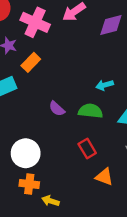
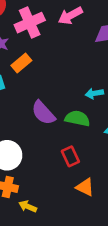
pink cross: (35, 22) -> (30, 23), turned 36
purple semicircle: (57, 109) -> (43, 113), size x1.5

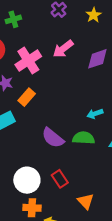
red rectangle: (70, 156) -> (60, 179), moved
orange triangle: (85, 187) -> (86, 201), moved, turned 30

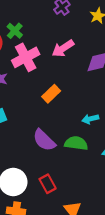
green cross: (13, 19) -> (15, 31), moved, turned -35
orange rectangle: (27, 97) -> (51, 94), moved

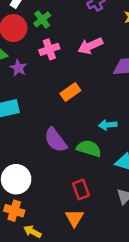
pink cross: (26, 57) -> (49, 49), size x0.7
red rectangle: (48, 184) -> (81, 189), moved

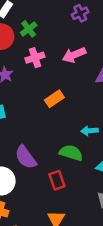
purple semicircle: (56, 140) -> (26, 157), moved
red rectangle: (81, 189) -> (57, 180), moved

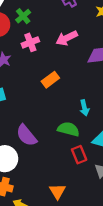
cyan arrow: (89, 131) -> (84, 108), turned -96
red rectangle: (57, 180) -> (79, 155), moved

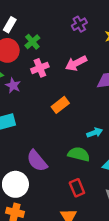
cyan arrow: (84, 108) -> (95, 133), turned -96
red rectangle: (79, 155) -> (77, 188), moved

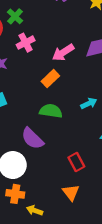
pink arrow: (76, 63) -> (63, 52), moved
green semicircle: (79, 154) -> (51, 111), moved

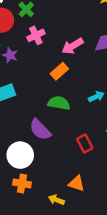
red rectangle: (76, 162) -> (85, 144), moved
orange triangle: (71, 192) -> (77, 183), turned -36
yellow arrow: (35, 210) -> (56, 200), moved

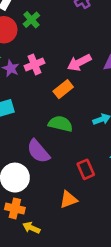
pink cross: (36, 35) -> (34, 64), moved
orange triangle: (77, 183) -> (68, 200), moved, turned -42
yellow arrow: (56, 200) -> (31, 228), moved

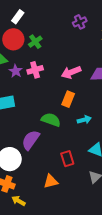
green cross: (31, 20) -> (35, 42), moved
orange rectangle: (63, 89) -> (68, 99), moved, turned -35
purple semicircle: (38, 151) -> (31, 140), turned 70

